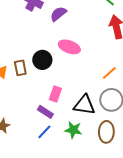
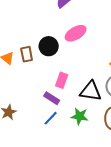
pink ellipse: (69, 47) -> (76, 33), turned -50

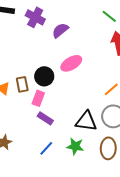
pink rectangle: (62, 80) -> (38, 98), moved
purple rectangle: (52, 98) -> (45, 118), moved

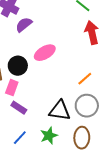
purple semicircle: (60, 30) -> (24, 25), moved
green star: (75, 146) -> (49, 136), turned -30

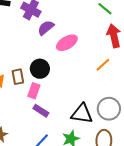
pink ellipse: (45, 53) -> (67, 43), moved
orange line: (85, 79) -> (103, 65), moved

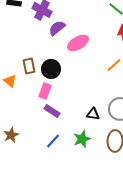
brown rectangle: (18, 77) -> (29, 66), moved
black triangle: (82, 114) -> (93, 114), size x0.6

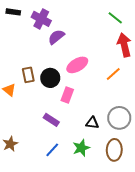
pink ellipse: (78, 43) -> (77, 65), moved
pink rectangle: (45, 91) -> (67, 95), moved

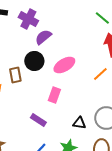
black circle: (50, 78) -> (34, 61), moved

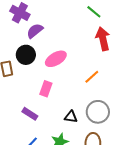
orange line: (100, 74) -> (92, 77), moved

